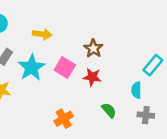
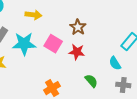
cyan star: (32, 67) -> (24, 44), turned 30
cyan semicircle: (136, 90) -> (115, 63), turned -32

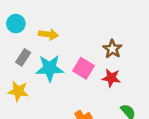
yellow arrow: (33, 15) -> (48, 34), moved

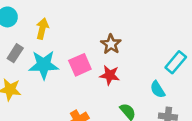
yellow arrow: (48, 34) -> (42, 29), turned -84
pink square: (83, 68) -> (80, 65), turned 35

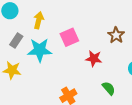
brown star: (111, 44) -> (116, 35), moved
pink square: (80, 65) -> (69, 37), moved

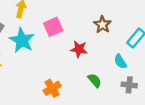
cyan star: (40, 50) -> (22, 40), turned 30

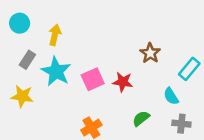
pink square: (53, 27) -> (93, 79), moved
green semicircle: (95, 80) -> (141, 118), turned -88

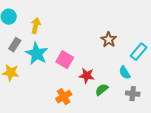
pink square: (93, 79) -> (65, 60), turned -36
red star: (123, 82) -> (87, 76), moved

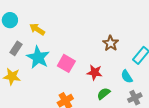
yellow arrow: (36, 26) -> (37, 29), turned -70
red star: (87, 76) -> (95, 72), moved
gray cross: (133, 94) -> (135, 98), turned -32

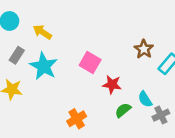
brown star: (111, 43) -> (144, 49), moved
pink square: (66, 63) -> (90, 63), moved
cyan semicircle: (127, 77) -> (145, 99), moved

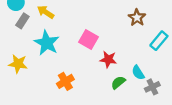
brown star: (144, 49) -> (137, 18), moved
gray rectangle: (17, 55) -> (22, 21), moved
orange cross: (77, 119) -> (65, 81), moved

